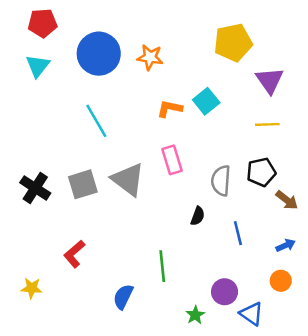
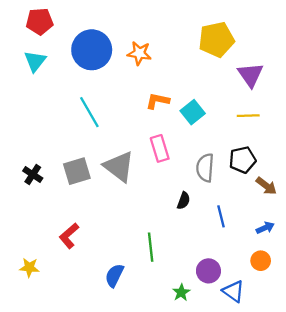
cyan square: (206, 101) -> (193, 112), moved
black cross: (35, 188) -> (33, 175), size x0.7

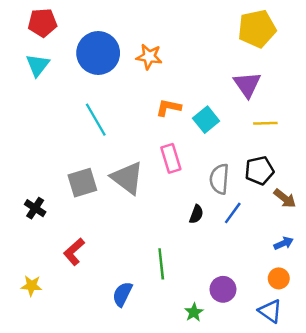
yellow pentagon: (216, 40) -> (257, 29), moved
purple triangle: (250, 75) -> (247, 84), moved
black cross: (33, 175) -> (35, 208), moved
blue line: (221, 216) -> (233, 213), moved, turned 50
blue triangle: (233, 291) -> (270, 311), moved

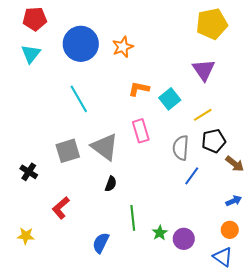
orange star: (149, 57) -> (123, 47), turned -30
yellow line: (265, 123) -> (203, 115), moved, turned -30
black semicircle: (196, 214) -> (111, 184), moved
green star: (194, 312) -> (160, 233), moved

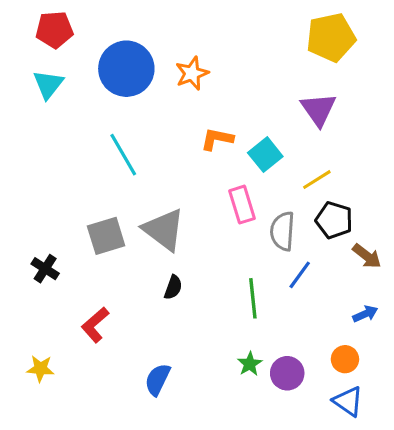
pink rectangle: (141, 131) -> (242, 205), moved
black pentagon: (214, 141) -> (334, 220), turned 30
green line: (133, 218) -> (253, 298), moved
orange circle: (230, 230) -> (345, 359), moved

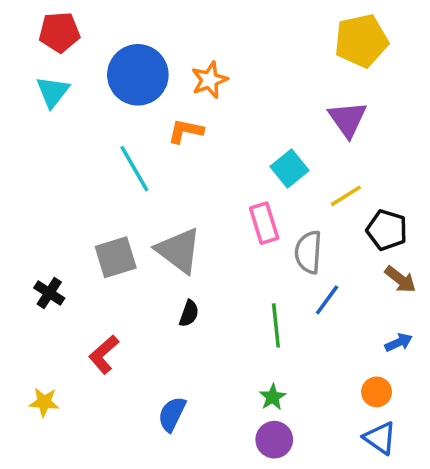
orange L-shape: (217, 139) -> (186, 131), moved
black pentagon: (334, 220) -> (387, 230), moved
purple circle: (287, 373) -> (274, 440), moved

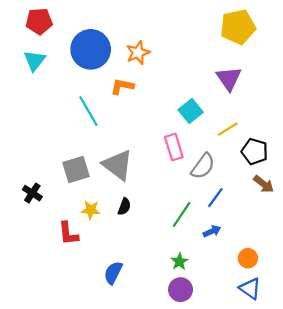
gray semicircle: (308, 252) -> (203, 166), turned -148
green line: (276, 325) -> (182, 214), turned 40
blue arrow: (399, 342) -> (212, 231), moved
red L-shape: (104, 354) -> (68, 233), turned -55
yellow star: (44, 402) -> (91, 210), moved

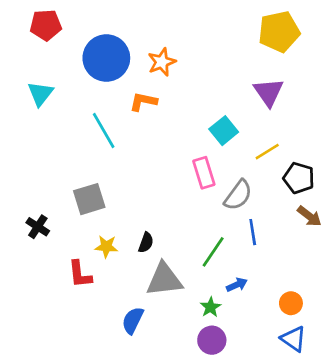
cyan triangle: (35, 61) -> (40, 94), moved
gray triangle: (118, 165) -> (164, 279), moved, turned -44
blue line: (215, 198) -> (253, 232), turned -45
blue arrow: (212, 231) -> (237, 285), moved

